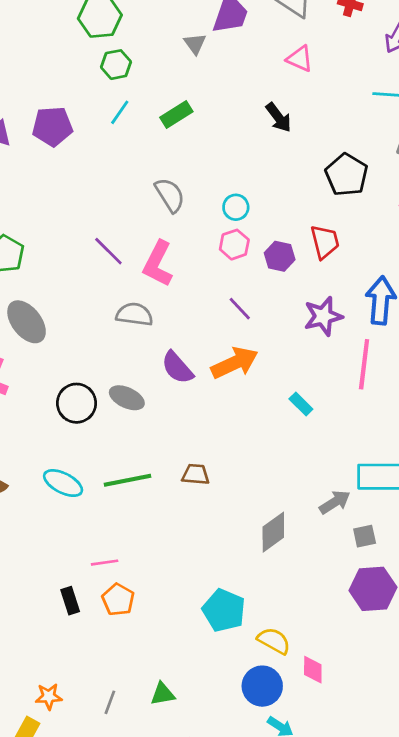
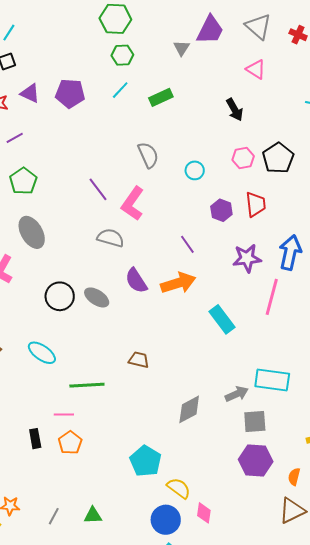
pink hexagon: (234, 245) -> (243, 158), moved
cyan rectangle: (301, 404) -> (222, 319), size x1.6
green line: (127, 480) -> (87, 385), moved
gray square: (365, 536) -> (255, 421), size x1.4

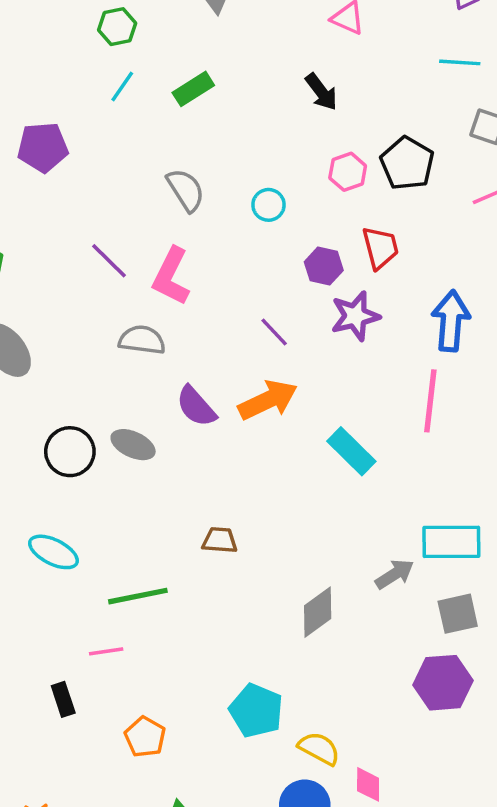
purple pentagon: (70, 94) -> (43, 147), moved
purple star: (247, 258) -> (355, 316), moved
gray square: (255, 421) -> (458, 614), moved
orange pentagon: (70, 443) -> (145, 737), moved

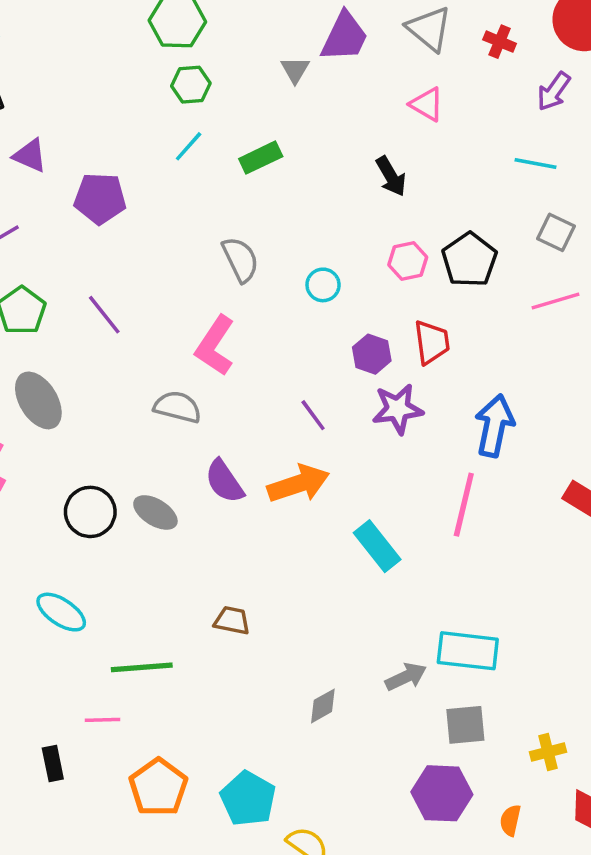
purple line: (109, 261) -> (104, 315), moved
gray diamond: (318, 612) -> (323, 706), size x0.7
orange pentagon: (145, 737) -> (158, 787), moved, size x1.4

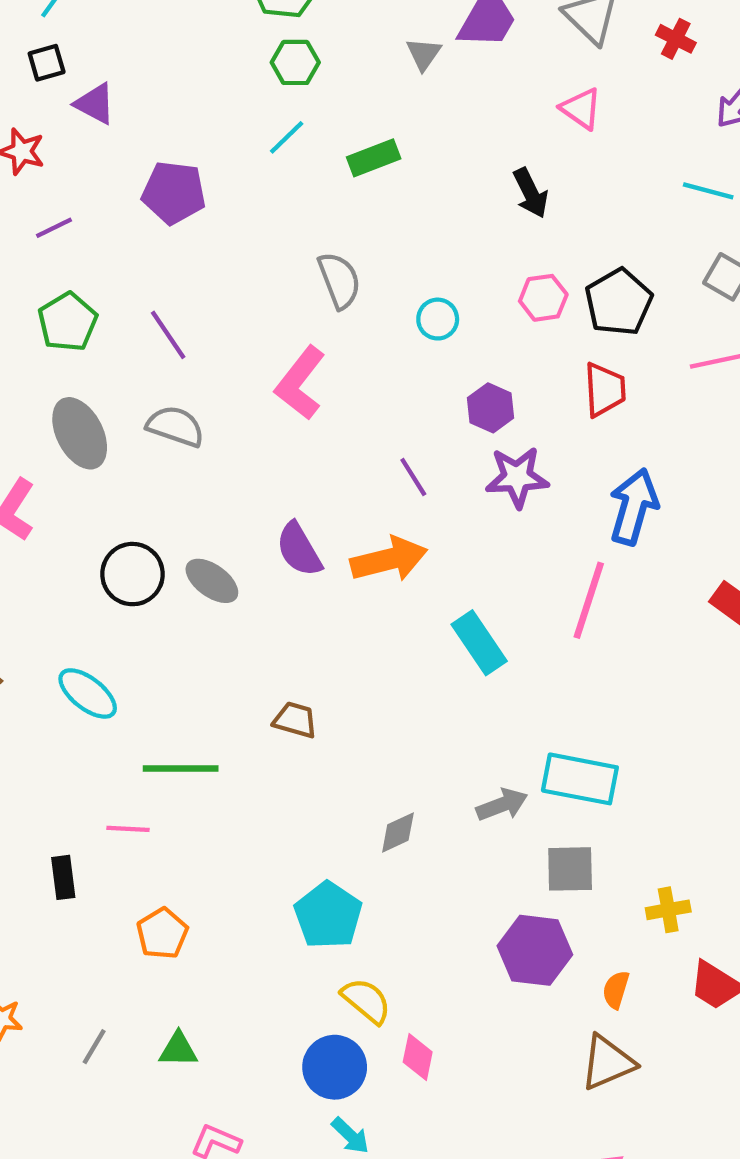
purple triangle: (30, 156) -> (95, 104), moved
red trapezoid: (432, 342) -> (605, 390), moved
gray semicircle: (177, 407) -> (175, 426), moved
orange pentagon: (158, 787) -> (162, 933), moved, size x0.7
cyan pentagon: (248, 799) -> (328, 915), moved

